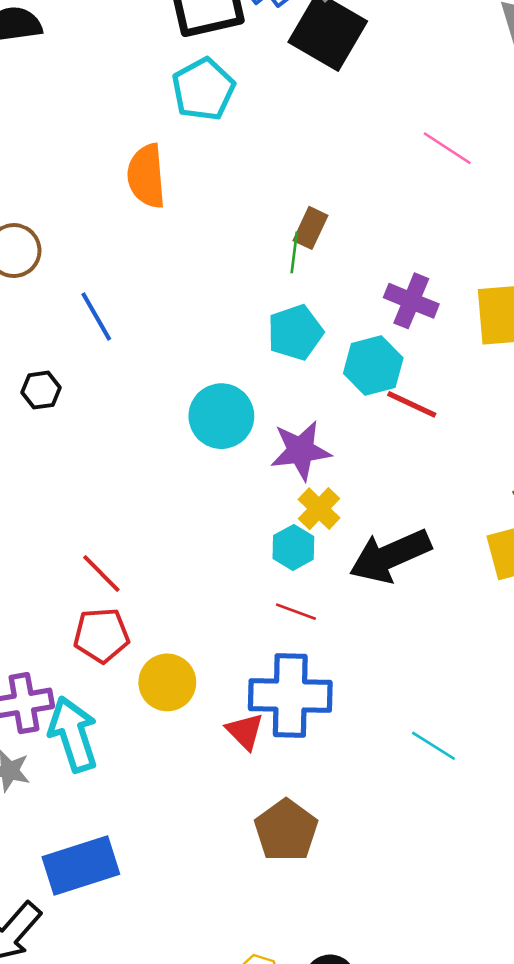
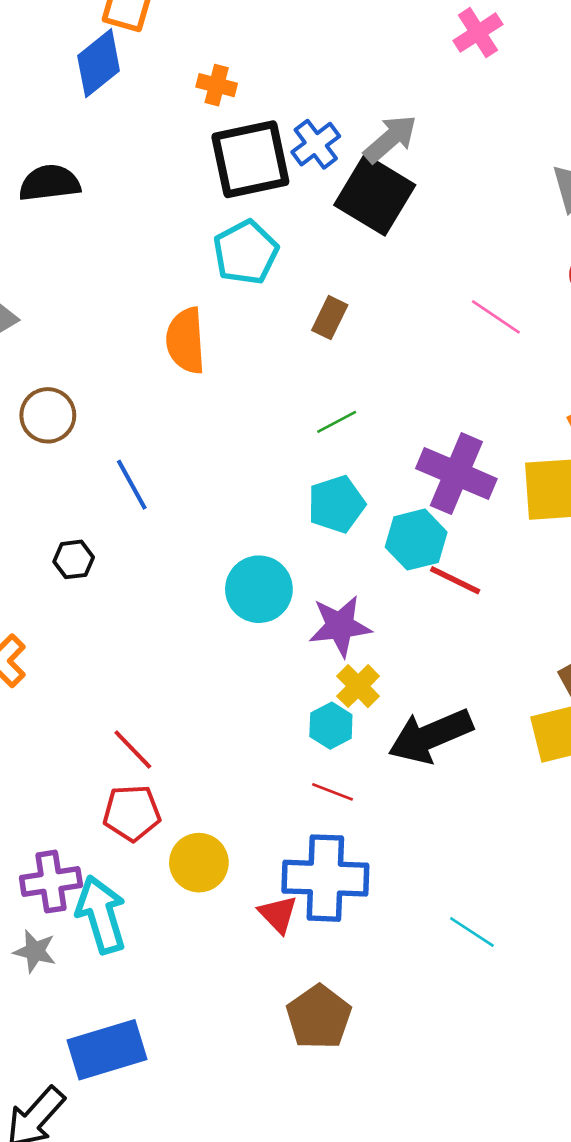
brown rectangle: (311, 228) -> (330, 318), moved
green line: (294, 252) -> (337, 422), turned 54
purple cross: (411, 301) -> (456, 474), size x1.4

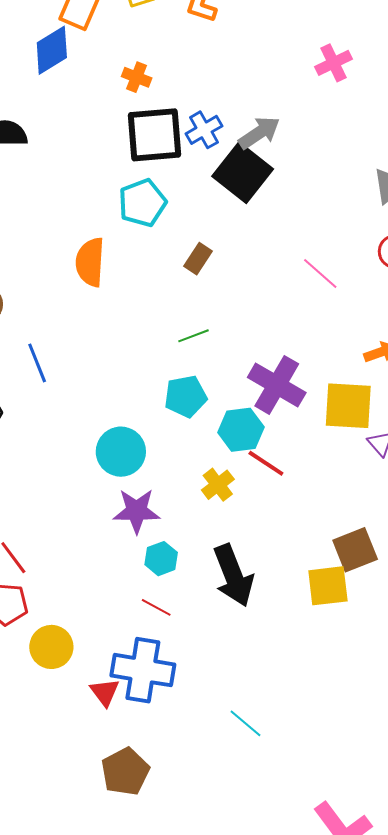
purple star: (340, 626) -> (136, 511), moved
yellow cross: (358, 686) -> (218, 485), moved
black arrow: (431, 736) -> (233, 575), turned -96

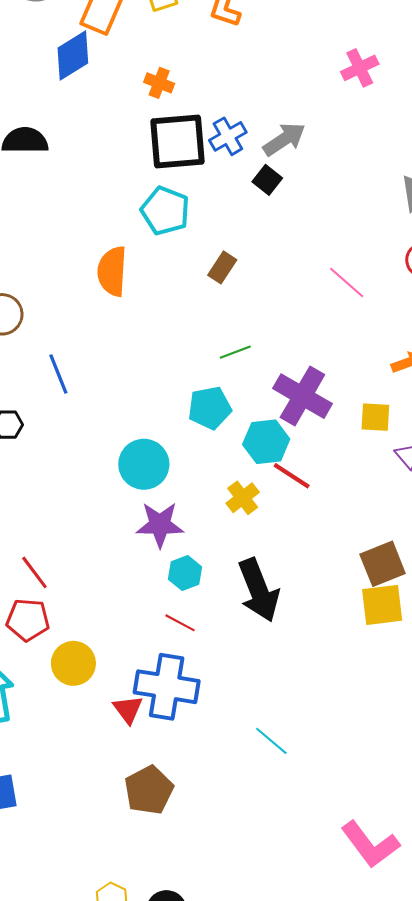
black square: (243, 173) -> (267, 180), size x0.5
cyan pentagon: (142, 203) -> (165, 211), turned -30
green line: (194, 336) -> (235, 352), moved
yellow square: (348, 406) -> (375, 417), size x0.6
yellow square: (328, 586) -> (382, 605), moved

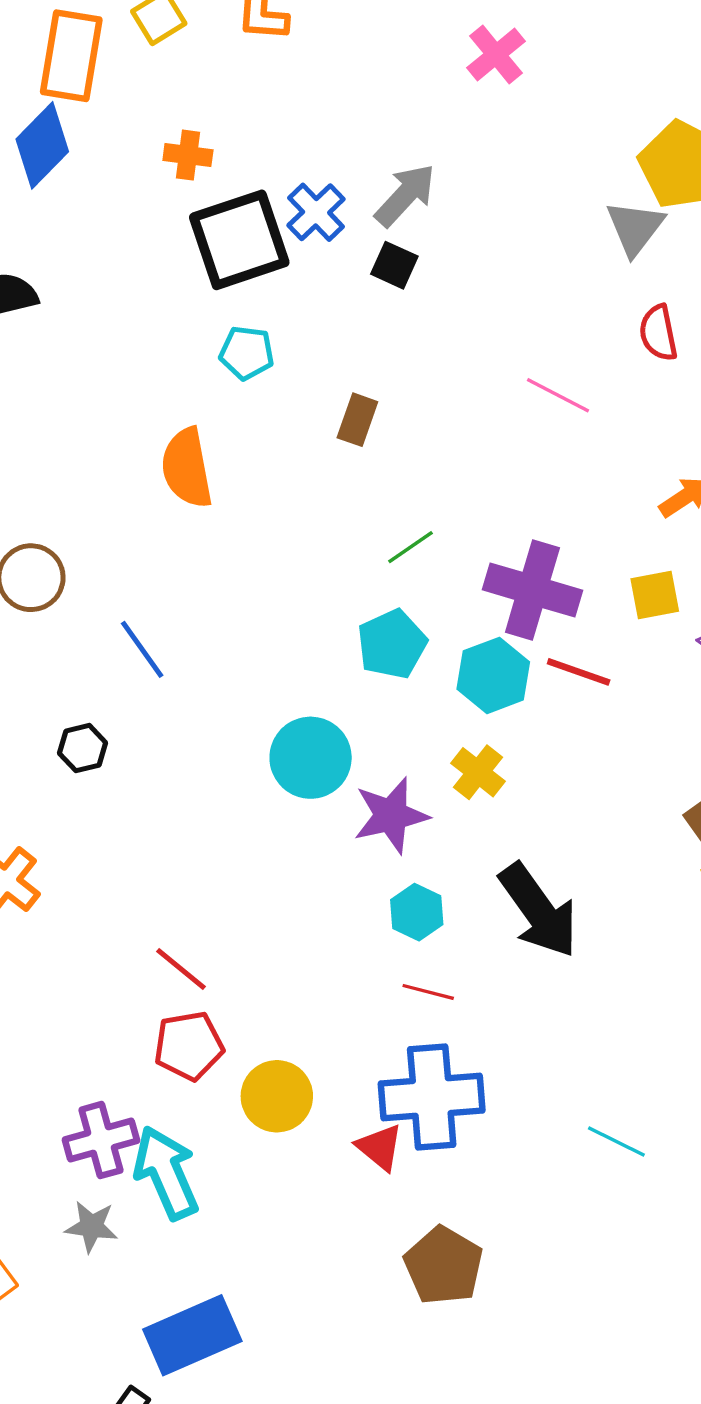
cyan pentagon: (165, 211) -> (247, 353), size x0.7
red line: (292, 476) -> (579, 672), moved
purple star: (160, 525) -> (391, 815), moved

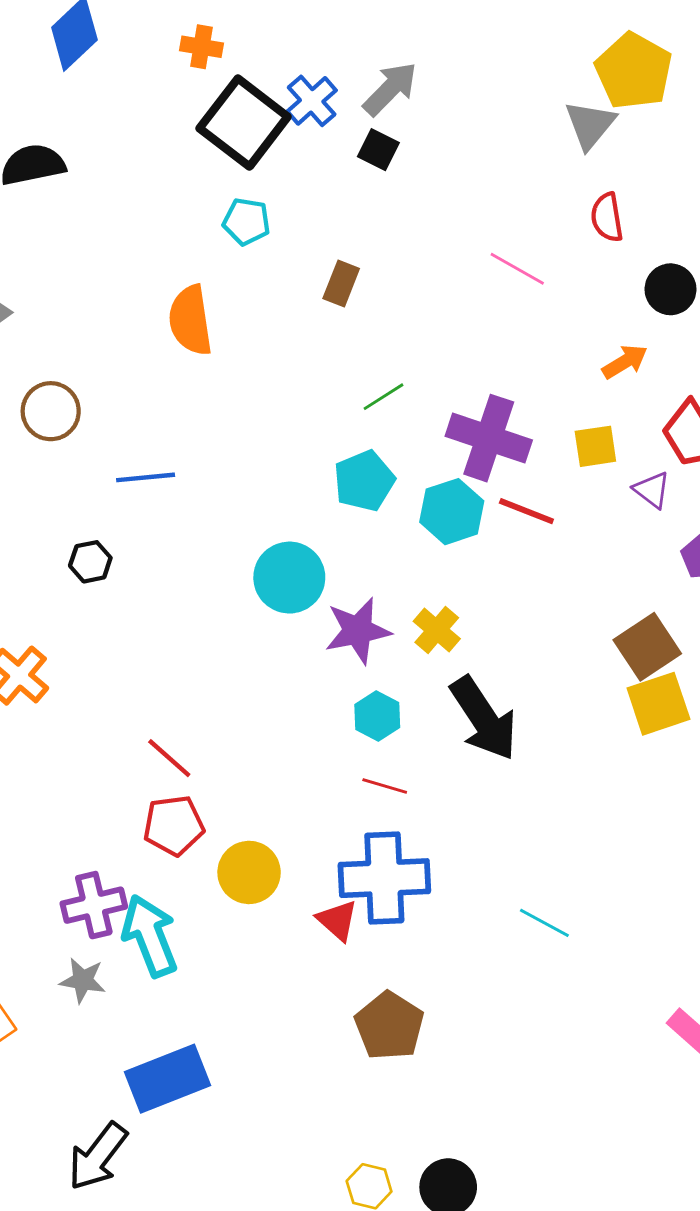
black square: (239, 240) -> (244, 123), turned -36
blue line: (142, 649) -> (146, 477), turned -62
yellow cross: (478, 772) -> (437, 630), moved

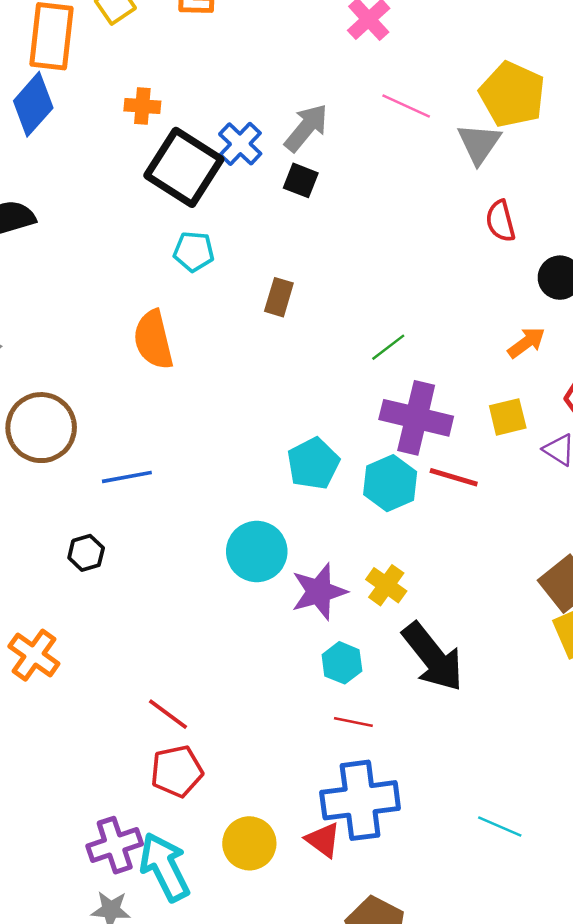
pink line: (517, 269) -> (406, 106), moved
green line: (383, 397) -> (388, 347), moved
brown circle: (51, 411) -> (41, 428), size x1.4
yellow circle: (249, 872) -> (249, 843), moved

